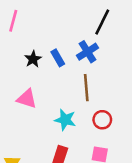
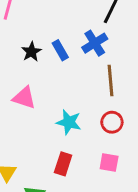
brown line: (86, 88) -> (111, 80), moved

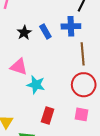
blue cross: (95, 43) -> (71, 26), turned 30
cyan star: (69, 122) -> (36, 85), moved
red circle: (112, 122) -> (84, 85), size x1.5

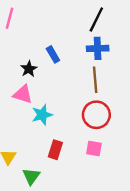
blue cross: (71, 26) -> (98, 48), moved
black star: (24, 33) -> (29, 69), moved
cyan star: (36, 85) -> (42, 115), turned -30

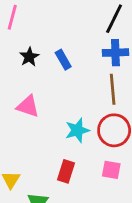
black star: (29, 69) -> (29, 57), moved
cyan star: (42, 115) -> (77, 130), moved

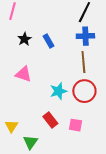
pink square: (111, 170) -> (75, 125), moved
red rectangle: (66, 171) -> (50, 120), turned -56

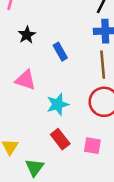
blue rectangle: (48, 41) -> (60, 52), moved
cyan star: (58, 91) -> (58, 104), moved

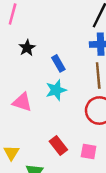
pink triangle: (25, 80) -> (22, 102), moved
cyan star: (58, 104) -> (56, 90), moved

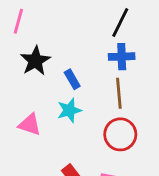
black star: (27, 48) -> (35, 61), size x1.5

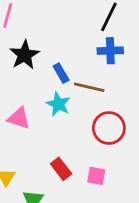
brown line: (119, 93) -> (89, 87), moved, turned -72
cyan star: (69, 110) -> (58, 104), turned -30

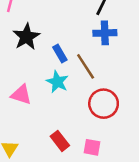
brown line: (89, 87) -> (86, 66), turned 44

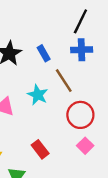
blue rectangle: (60, 53) -> (44, 53), moved
pink square: (92, 147) -> (85, 146), moved, turned 35

